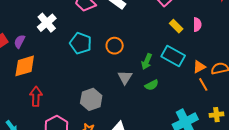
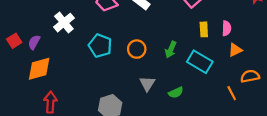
yellow rectangle: (176, 26) -> (204, 29), turned 40
green arrow: (147, 62) -> (171, 50), moved
orange triangle: (199, 67) -> (235, 50), moved

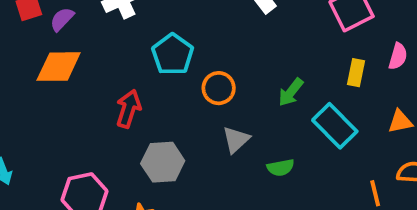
pink semicircle: (227, 28) -> (398, 56), moved
orange circle: (137, 49) -> (219, 88), moved
red arrow: (50, 102) -> (128, 109), moved

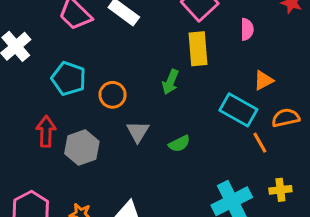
yellow rectangle: (356, 73) -> (198, 49), moved, size x1.5
cyan rectangle: (335, 126) -> (238, 110), moved
gray hexagon: (163, 162) -> (82, 147), moved

